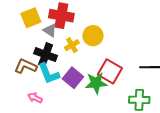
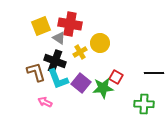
brown L-shape: (26, 66) -> (36, 72), turned 50
red square: (110, 71) -> (116, 77), size x0.6

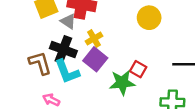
yellow circle: (100, 43) -> (149, 18), moved
purple square: (81, 83) -> (95, 59), moved

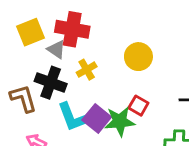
yellow circle: (149, 18) -> (138, 57), moved
purple square: (95, 59) -> (97, 118), moved
cyan L-shape: (67, 72) -> (72, 117), moved

